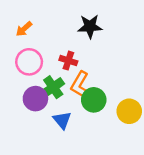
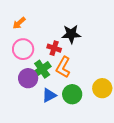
black star: (90, 26) -> (71, 34), moved
green circle: (94, 100) -> (72, 94), moved
blue triangle: (62, 120) -> (49, 95), turned 42

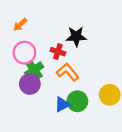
orange L-shape: (63, 67) -> (68, 72), turned 110
green cross: (42, 69) -> (34, 70), moved
blue triangle: (49, 95) -> (62, 104), moved

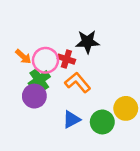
orange arrow: (20, 25) -> (23, 57), moved, turned -96
pink circle: (24, 53) -> (45, 60), moved
green circle: (77, 101) -> (102, 122), moved

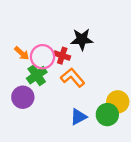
purple circle: (34, 96) -> (23, 97), moved
blue triangle: (71, 120) -> (78, 117), moved
green circle: (102, 122) -> (107, 115), moved

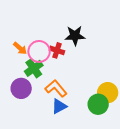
orange L-shape: (73, 78) -> (56, 88), moved
blue triangle: (78, 117) -> (59, 106), moved

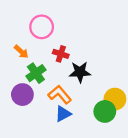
black star: (75, 36) -> (80, 72), moved
pink circle: (39, 51) -> (42, 27), moved

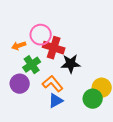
pink circle: (42, 27) -> (41, 35), moved
orange arrow: (21, 52) -> (19, 46), turned 120
red cross: (61, 54) -> (54, 48), size x1.5

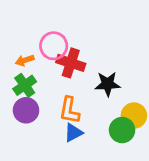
black star: (71, 64) -> (108, 84), moved
green cross: (32, 65) -> (25, 85), moved
orange L-shape: (53, 84) -> (69, 110), turned -130

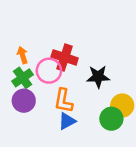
pink circle: (54, 46) -> (49, 71), moved
orange arrow: (25, 60) -> (23, 55), turned 91

